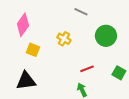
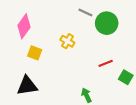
green circle: (106, 36) -> (107, 23), moved
red line: (87, 69) -> (106, 63), moved

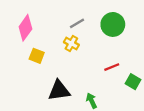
gray line: (85, 13) -> (77, 23), moved, turned -56
black triangle: (27, 86) -> (59, 91), moved

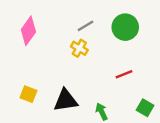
yellow square: (37, 56) -> (28, 94), moved
green square: (133, 82) -> (145, 108), moved

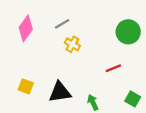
gray line: (86, 26) -> (62, 24), moved
green circle: (125, 27) -> (128, 32), moved

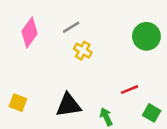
red line: (113, 68) -> (130, 90), moved
yellow square: (26, 86) -> (18, 103), moved

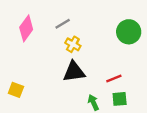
black triangle: (68, 105) -> (74, 72), moved
green square: (152, 113) -> (120, 99), moved, turned -35

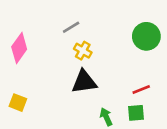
pink diamond: (26, 28) -> (19, 48), moved
red line: (114, 78) -> (141, 90), moved

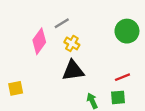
pink diamond: (19, 48) -> (39, 41), moved
yellow square: (18, 103) -> (16, 88), turned -32

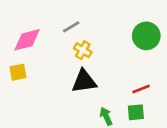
pink diamond: (39, 41) -> (27, 40), moved, turned 40
yellow square: (16, 88) -> (18, 72), moved

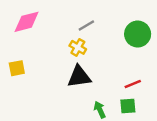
gray line: (71, 27) -> (86, 25), moved
pink diamond: (27, 40) -> (27, 22), moved

